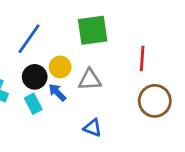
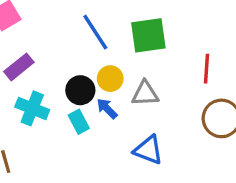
blue line: (29, 39) -> (95, 32), moved, turned -68
blue triangle: (93, 128) -> (148, 150), size x1.4

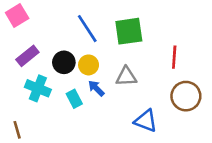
yellow circle: (110, 79) -> (89, 65), moved
black circle: (80, 90) -> (64, 62), moved
blue triangle: (148, 150) -> (146, 121), moved

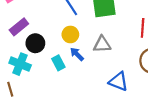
black circle: (64, 62) -> (35, 43), moved
cyan cross: (38, 88) -> (20, 64), moved

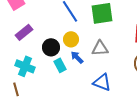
black circle: (35, 43) -> (51, 47), moved
blue triangle: (118, 82) -> (102, 82), moved

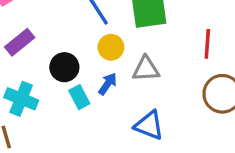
yellow circle: (71, 39) -> (111, 47), moved
blue arrow: (77, 57) -> (108, 84), turned 80

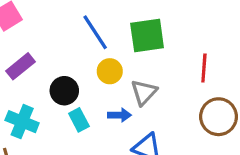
gray triangle: (146, 69) -> (144, 92), turned -44
blue arrow: (108, 84) -> (119, 115), moved, turned 55

